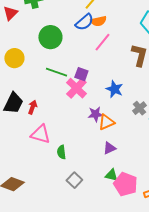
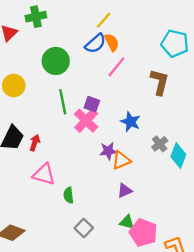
orange semicircle: (98, 21) -> (112, 42), turned -105
green line: (56, 72) -> (63, 102), turned 60

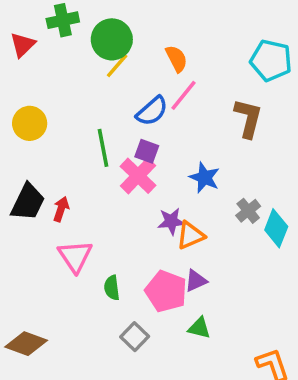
yellow line: (104, 20) -> (117, 66), moved
blue semicircle: (95, 43) -> (152, 111), moved
green circle: (56, 61) -> (112, 39), moved
pink triangle: (44, 174) -> (75, 256), turned 40
pink pentagon: (143, 233) -> (166, 291), moved

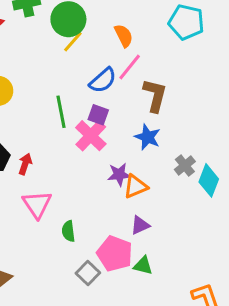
cyan pentagon: (271, 60) -> (186, 22), moved
brown L-shape: (248, 118) -> (155, 95), moved
pink pentagon: (166, 291) -> (115, 254), moved

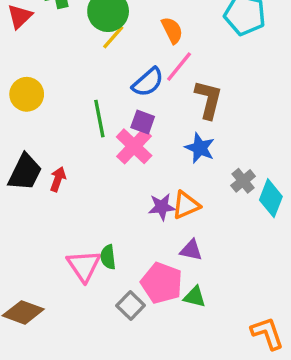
purple star: (119, 174) -> (162, 207), moved
pink triangle: (37, 204) -> (84, 266), moved
purple triangle: (140, 225) -> (191, 250), turned 36

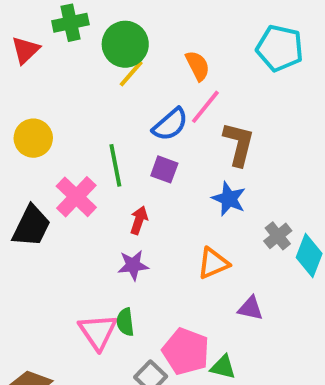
pink cross: (134, 146) -> (76, 197), moved
red arrow: (58, 179) -> (139, 220), moved
purple star: (162, 207) -> (133, 265), moved
purple triangle: (191, 250) -> (250, 308), moved

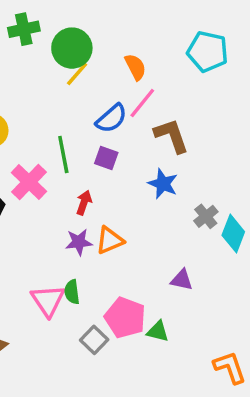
brown L-shape: (239, 144) -> (171, 136), turned -33
orange triangle: (213, 263) -> (110, 240), moved

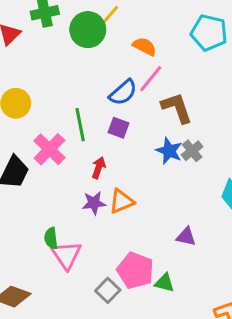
orange semicircle: (135, 67) -> (145, 46), turned -35
yellow line: (77, 74) -> (109, 16), moved
gray cross: (206, 216) -> (192, 151), moved
green semicircle: (72, 292) -> (51, 238), moved

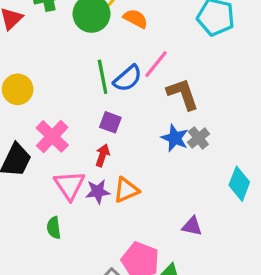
orange semicircle: (145, 46) -> (136, 19), moved
green line: (80, 125) -> (103, 77), moved
purple square: (118, 128) -> (110, 122), moved
pink triangle: (66, 255) -> (69, 185), moved

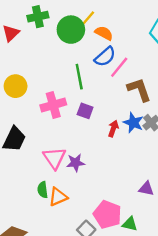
blue semicircle: (128, 78) -> (105, 57), moved
pink cross: (52, 136) -> (53, 105), moved, turned 30
red arrow: (103, 155) -> (113, 129), moved
orange triangle: (126, 190) -> (58, 197), moved

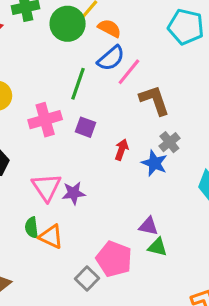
green line: (79, 77) -> (78, 84), turned 30
blue star: (133, 123) -> (154, 163), moved
purple triangle: (146, 189) -> (148, 226), moved
orange triangle: (58, 197) -> (51, 237), turned 48
green triangle: (130, 224) -> (157, 247), moved

